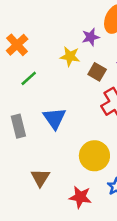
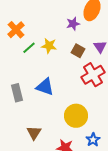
yellow star: (70, 56) -> (49, 46), moved
green line: (29, 78) -> (29, 48), moved
blue triangle: (54, 118) -> (45, 87), turned -36

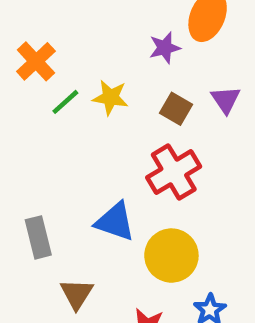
red cross: (93, 75) -> (174, 172), moved
blue triangle: (45, 87) -> (115, 222), moved
gray rectangle: (17, 93) -> (38, 237), moved

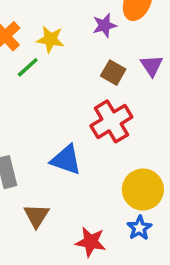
yellow star: (110, 97) -> (50, 39), moved
yellow circle: (171, 256) -> (143, 190), moved

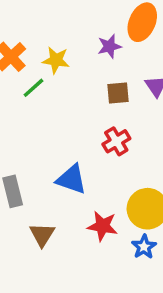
brown square: (113, 73) -> (118, 93), turned -35
red cross: (111, 121) -> (116, 141), size x0.7
red star: (91, 242) -> (103, 226), moved

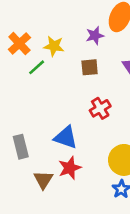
brown square: (118, 93) -> (90, 67), moved
red star: (103, 226) -> (70, 168), moved, turned -30

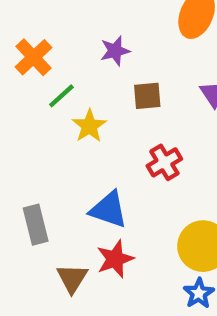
purple star: (95, 36) -> (115, 51), moved
yellow star: (54, 46) -> (89, 126), moved, turned 30

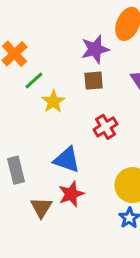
purple star: (115, 51) -> (95, 49), moved, size x1.4

